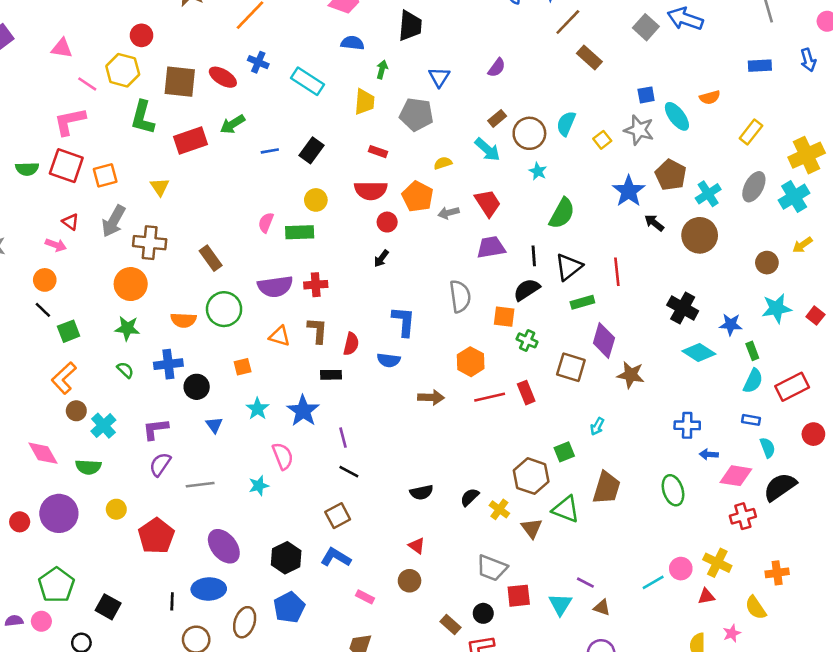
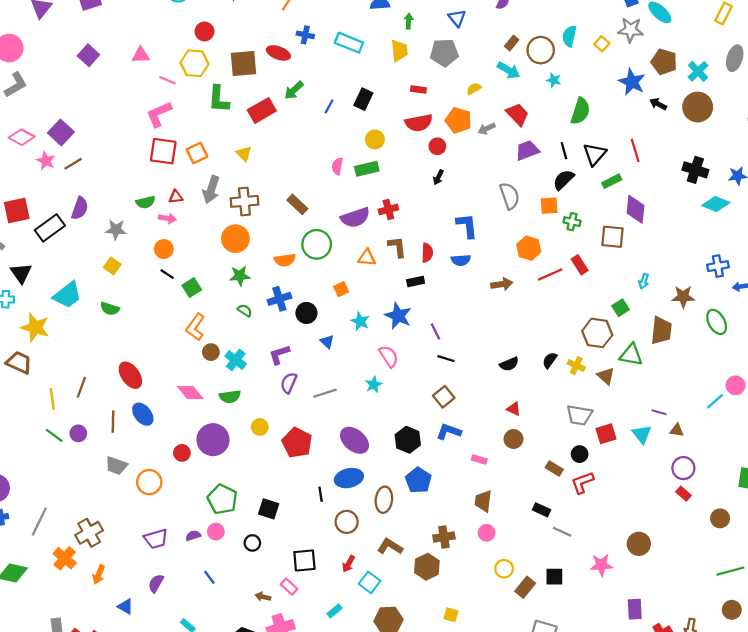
blue line: (270, 151) -> (329, 106), turned -40
green semicircle: (27, 169) -> (146, 202), moved
red triangle: (70, 222) -> (176, 197), turned -32
brown star: (631, 375) -> (683, 297), moved

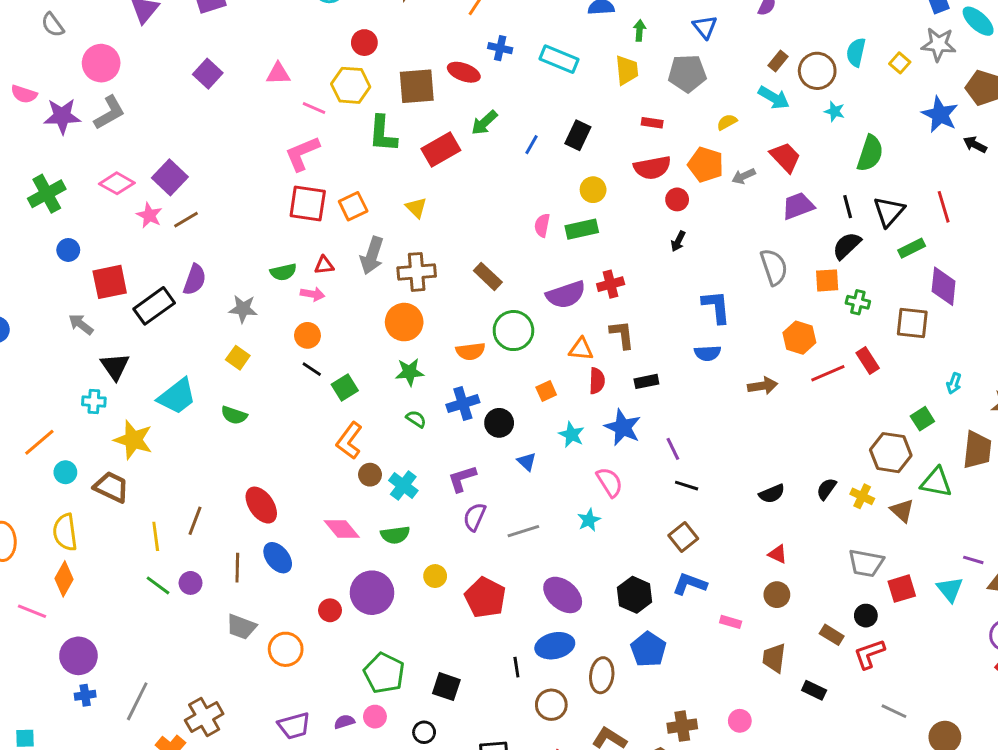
red semicircle: (427, 253) -> (597, 381), moved
brown trapezoid: (483, 501) -> (774, 658), moved
gray line: (562, 532) -> (894, 711), moved

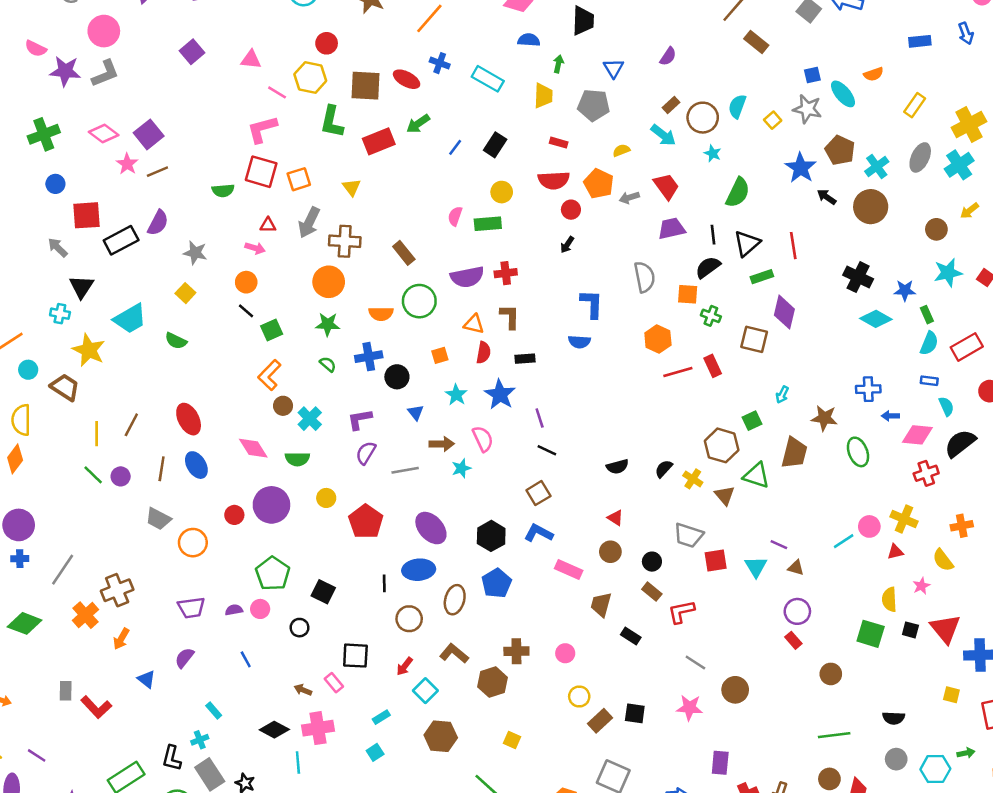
green semicircle: (283, 272) -> (223, 191), moved
brown arrow: (763, 386) -> (442, 444), moved
black circle: (866, 616) -> (652, 562), moved
pink rectangle: (731, 622) -> (569, 569), size x1.5

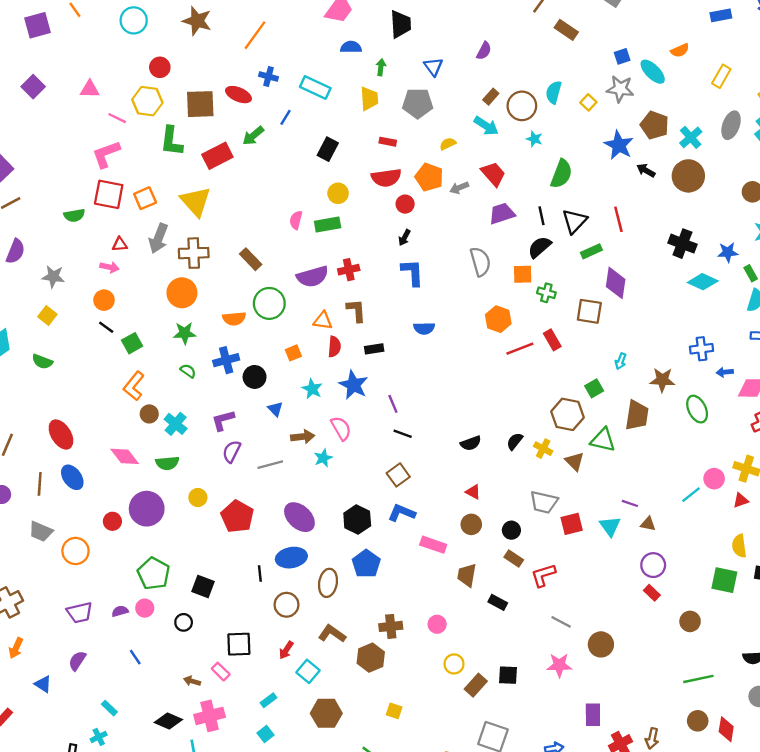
blue line: (455, 147) -> (286, 117), moved
yellow triangle: (352, 187) -> (196, 201), size x1.8
blue L-shape: (592, 304) -> (412, 272), moved

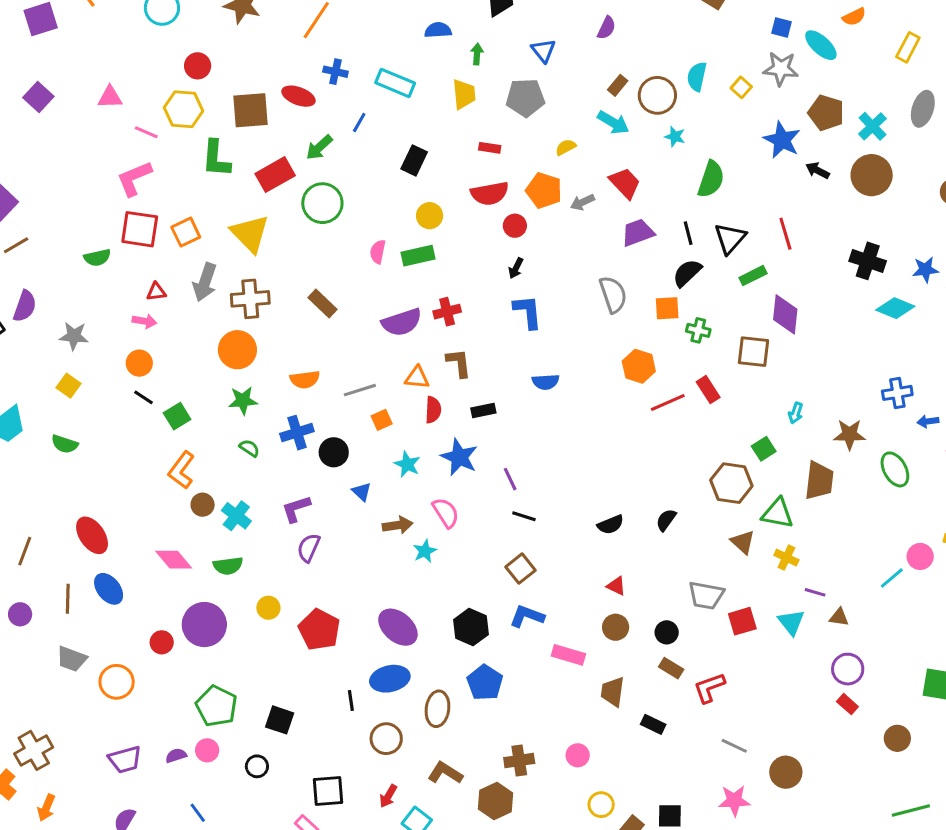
blue square: (622, 56) -> (781, 27), turned 35
green circle: (269, 303) -> (322, 203), moved
yellow cross: (543, 449) -> (786, 558), moved
gray line: (270, 465) -> (360, 390), moved

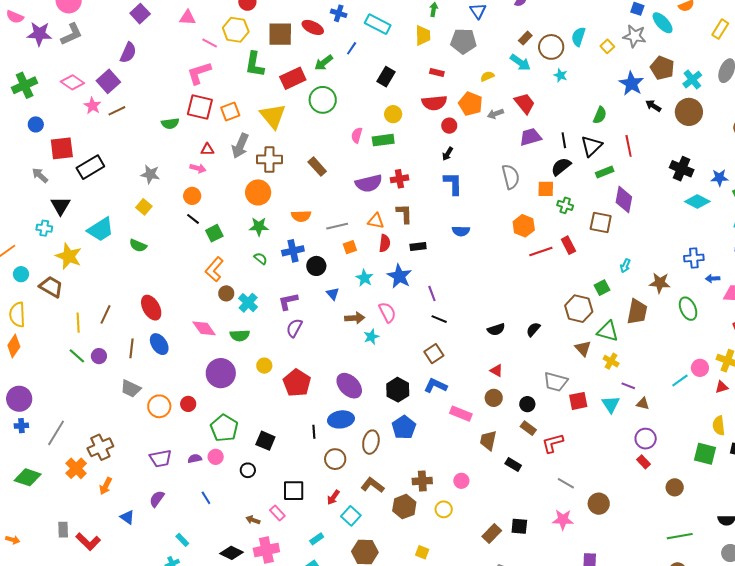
green semicircle: (711, 179) -> (600, 115), moved, size x0.7
purple semicircle: (25, 306) -> (128, 53), moved
red circle: (162, 642) -> (188, 404), moved
yellow circle: (601, 805) -> (444, 509), moved

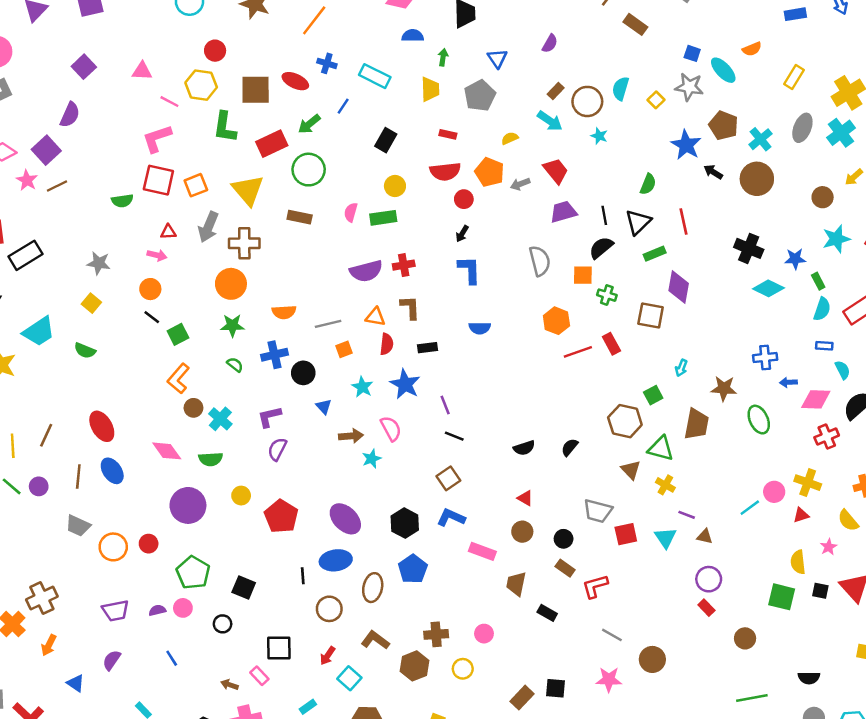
gray pentagon: (463, 41) -> (480, 96), turned -30
brown rectangle: (317, 167) -> (300, 217), moved, turned -36

